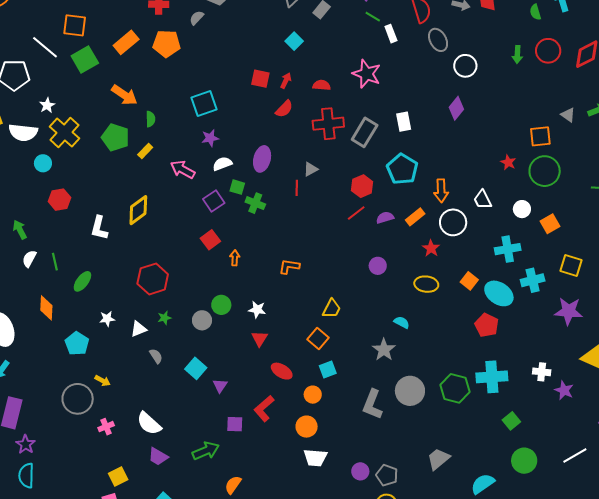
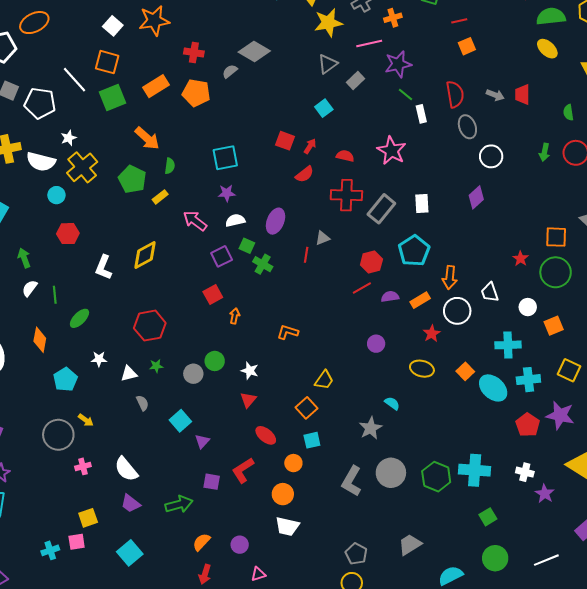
red pentagon: (487, 325) -> (528, 425), moved
purple circle: (360, 471) -> (240, 545), moved

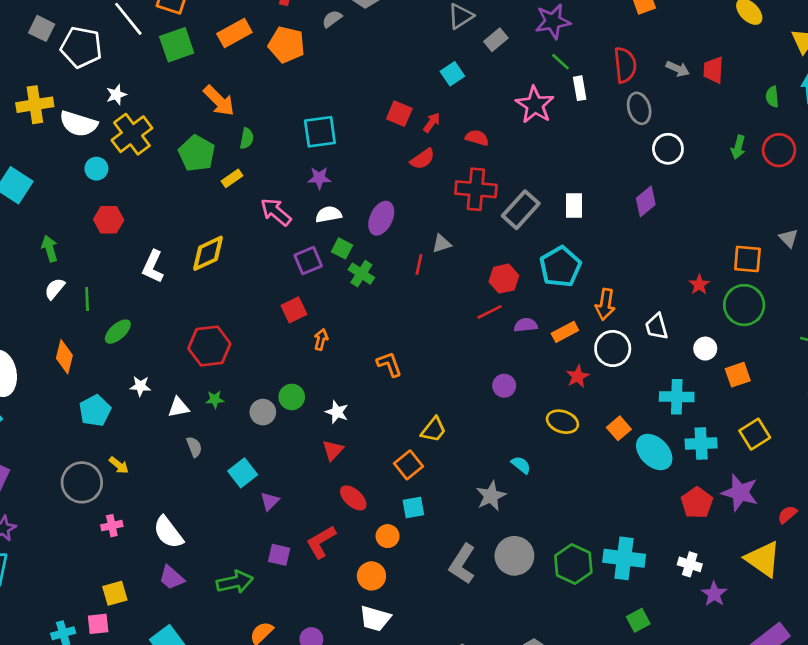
pink star: (392, 151) -> (535, 105), moved
orange L-shape: (288, 332) -> (389, 364), turned 50
yellow square: (569, 370) -> (755, 434), turned 30

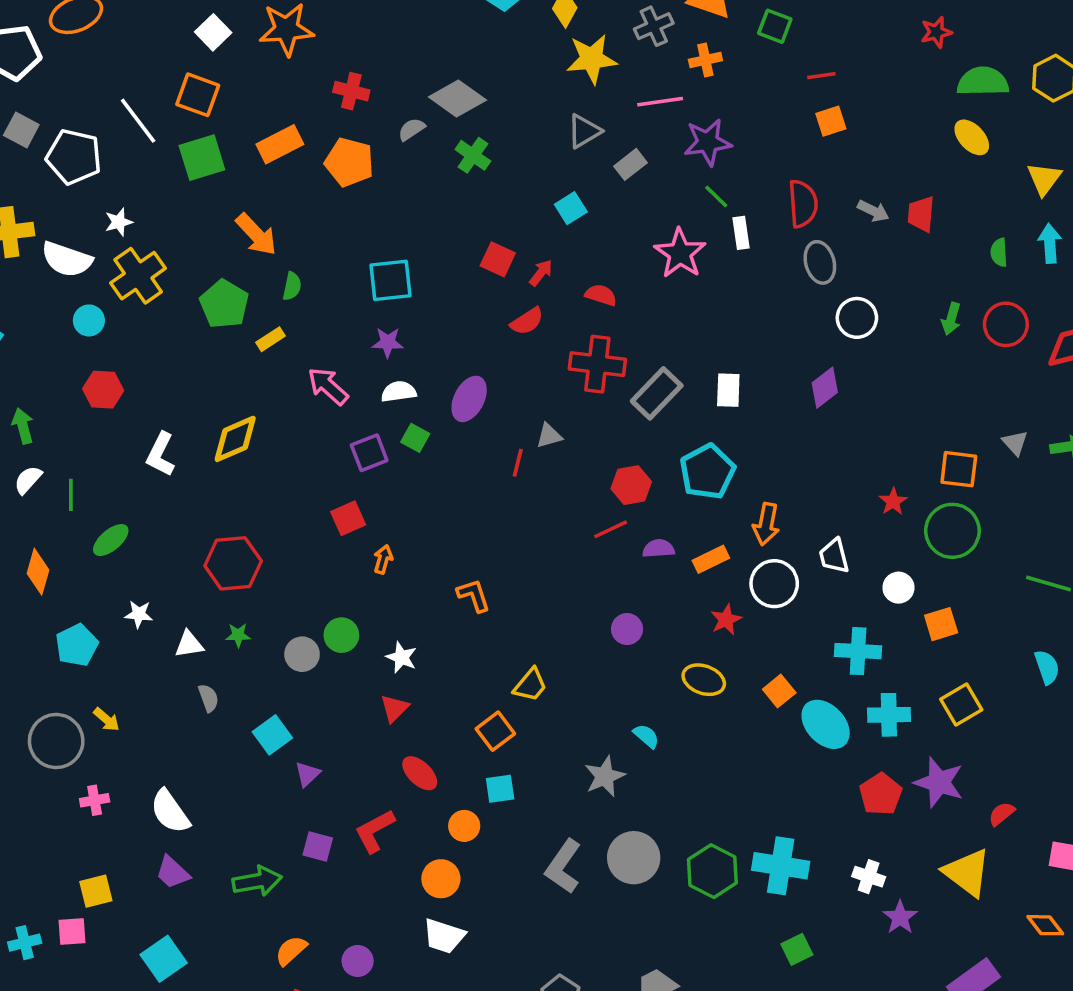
green cross: (361, 274) -> (473, 155), moved

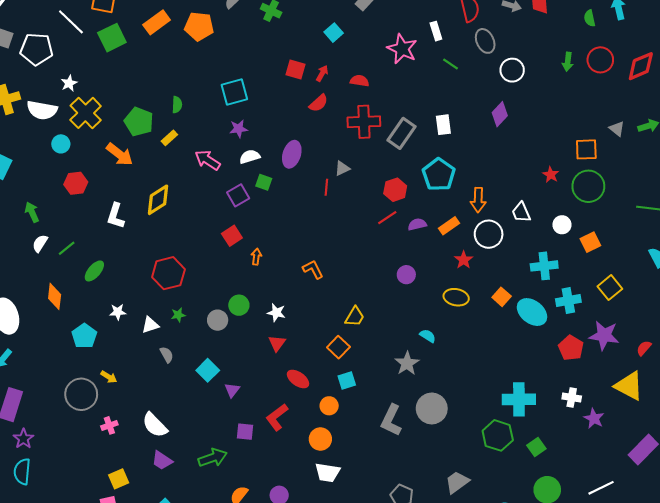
green line: (716, 196) -> (451, 64), moved
orange arrow: (256, 234) -> (120, 154), moved
green line: (71, 495) -> (67, 248), turned 60
green hexagon: (712, 871) -> (498, 435), moved

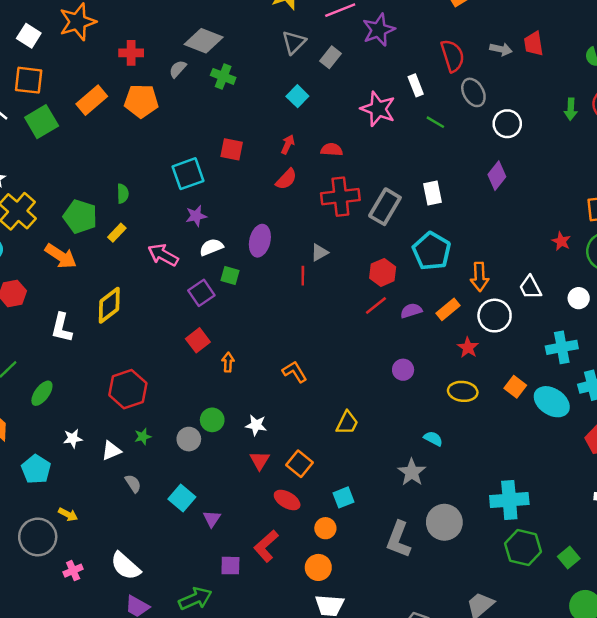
red square: (295, 70) -> (232, 149), moved
orange square: (338, 347) -> (300, 464), moved
cyan cross: (519, 399) -> (509, 500), moved

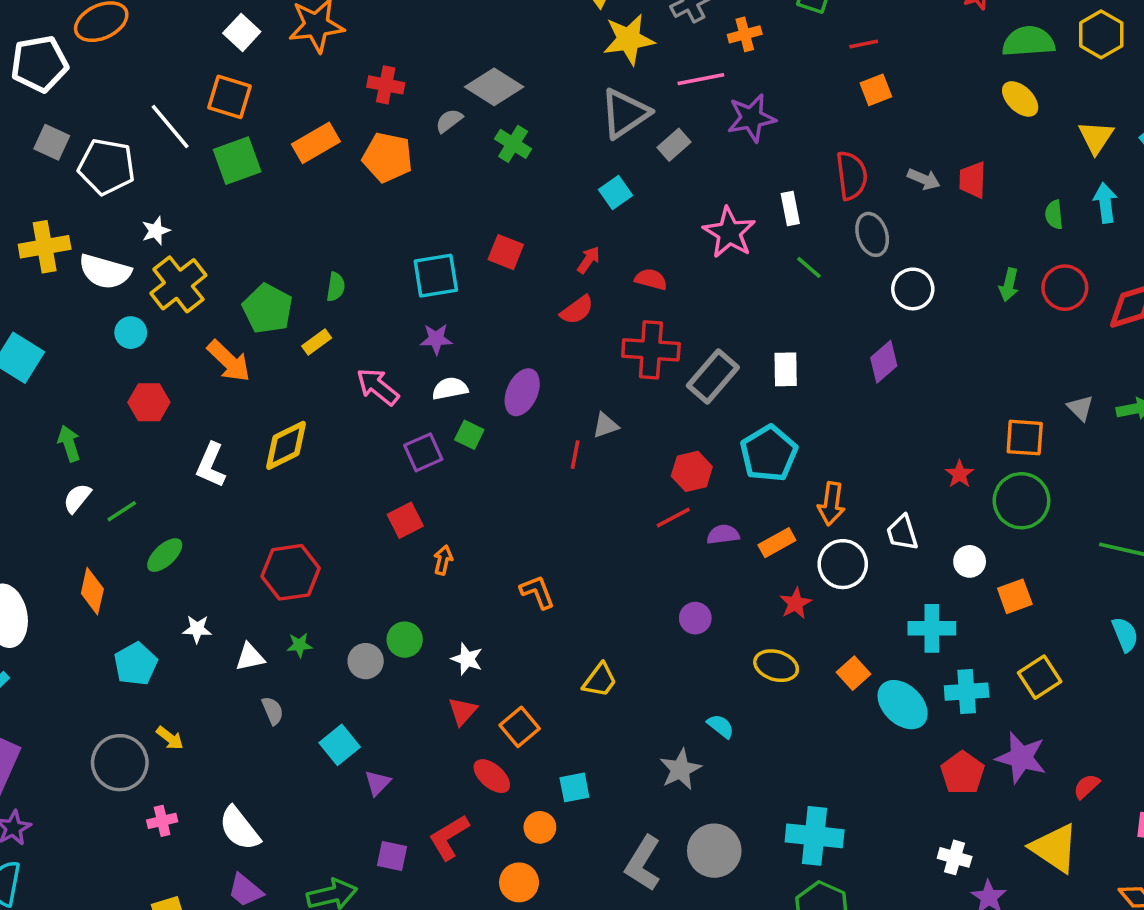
gray triangle: (294, 42) -> (625, 113), size x1.4

